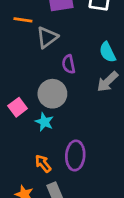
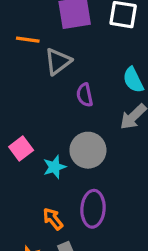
gray circle: (52, 94) -> (88, 150), moved
cyan star: (44, 122) -> (54, 167), turned 30

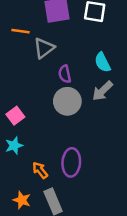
gray circle: (88, 150) -> (67, 101), moved
cyan star: (54, 167) -> (14, 145), moved

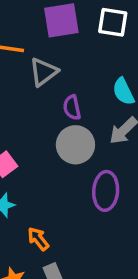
purple ellipse: (71, 162) -> (106, 191), moved

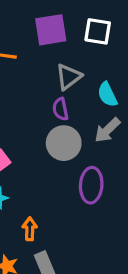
gray triangle: (44, 72) -> (69, 77), moved
orange arrow: (38, 239) -> (30, 229), turned 40

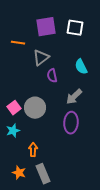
gray triangle: (69, 77) -> (41, 58), moved
gray arrow: (107, 130) -> (74, 97), moved
gray circle: (64, 143) -> (35, 108), moved

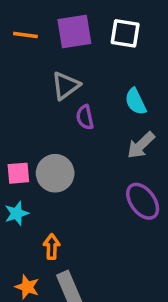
orange line: (18, 43) -> (25, 35), moved
gray arrow: (74, 97) -> (141, 145), moved
pink square: (14, 108) -> (18, 173), turned 32
purple ellipse: (71, 123) -> (143, 201), moved, turned -40

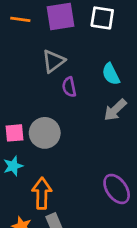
purple ellipse: (143, 201) -> (117, 189), moved
orange arrow: (52, 247) -> (42, 193), size x1.5

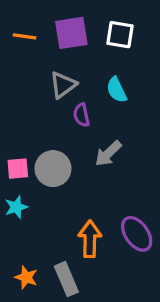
cyan semicircle: (111, 74) -> (117, 90), moved
gray arrow: (115, 110) -> (108, 153), moved
orange arrow: (42, 193) -> (90, 239), moved

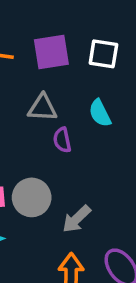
gray triangle: (63, 85) -> (42, 108), turned 40
gray arrow: (108, 153) -> (77, 219), moved

